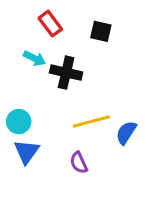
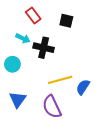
cyan circle: (19, 122) -> (12, 64), moved
purple semicircle: (79, 163) -> (52, 107), size x1.6

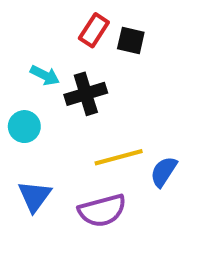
red rectangle: (33, 16) -> (94, 30), moved, turned 70
black cross: (44, 48) -> (86, 94), turned -30
purple semicircle: (52, 107) -> (102, 211), turned -80

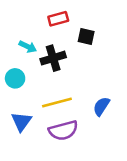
red rectangle: (94, 30) -> (58, 19), turned 42
black square: (131, 41) -> (86, 36), moved
yellow line: (119, 157) -> (57, 102), moved

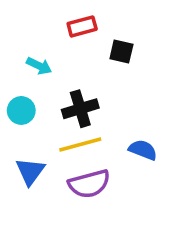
black cross: (53, 58) -> (80, 109), moved
blue semicircle: (101, 106) -> (143, 150), turned 78

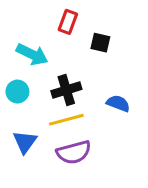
red rectangle: (82, 26) -> (68, 22), turned -55
cyan arrow: (39, 66) -> (32, 54), size x1.5
blue semicircle: (143, 150) -> (118, 103), moved

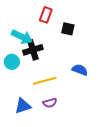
black cross: (66, 90) -> (33, 50), moved
blue triangle: (25, 142) -> (23, 106), moved, turned 36
purple semicircle: (74, 152) -> (50, 103), size x0.6

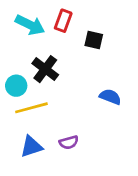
cyan arrow: (22, 37) -> (30, 25), moved
black cross: (33, 50) -> (45, 69), turned -36
yellow line: (45, 81) -> (31, 108), moved

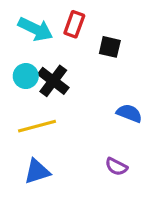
cyan circle: (16, 86) -> (26, 76), moved
purple semicircle: (69, 142) -> (116, 167), moved, turned 42

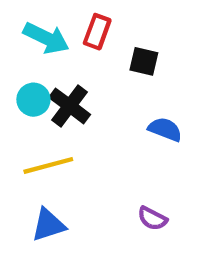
blue semicircle: (129, 113) -> (165, 129), moved

